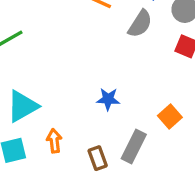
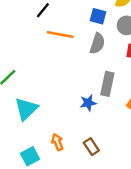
cyan triangle: (22, 106) -> (26, 109), moved
gray rectangle: (134, 146) -> (107, 84), moved

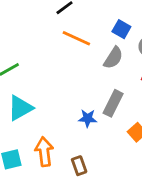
orange arrow: (57, 142) -> (44, 152), size x1.5

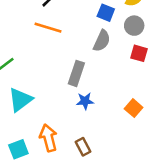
orange line: (76, 38) -> (48, 28), moved
gray rectangle: (113, 103) -> (76, 73), moved

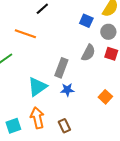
orange line: (48, 28) -> (25, 34), moved
gray semicircle: (102, 41) -> (88, 53), moved
cyan triangle: (20, 100) -> (37, 87), moved

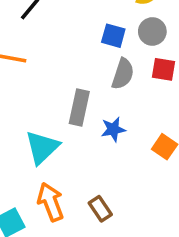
blue square: (86, 21) -> (113, 36), moved
blue star: (67, 90) -> (113, 129), moved

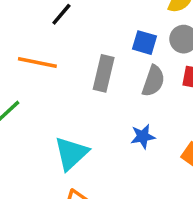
gray rectangle: (79, 108) -> (104, 73), moved

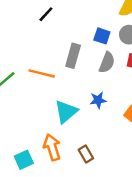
orange line: (37, 62) -> (42, 73), moved
cyan triangle: (71, 153) -> (66, 112), moved

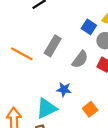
blue square: (102, 36) -> (89, 27), moved
cyan triangle: (66, 112) -> (46, 108), moved

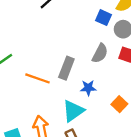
gray rectangle: (53, 46) -> (66, 68), moved
orange line: (22, 54) -> (38, 78), moved

